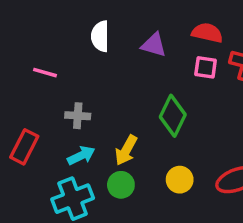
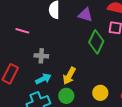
green diamond: (173, 116) -> (96, 42), moved

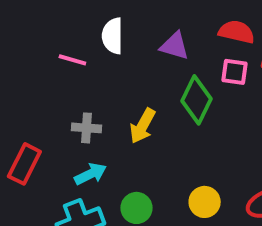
pink line: (22, 31) -> (72, 60), moved
yellow arrow: (69, 76) -> (143, 126), moved

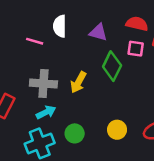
gray cross: (86, 128) -> (43, 84), size x1.5

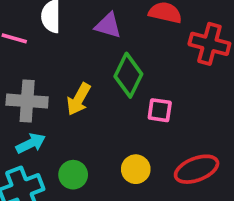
pink square: (136, 49) -> (160, 110), moved

